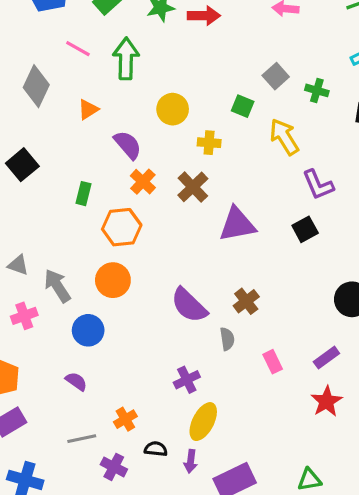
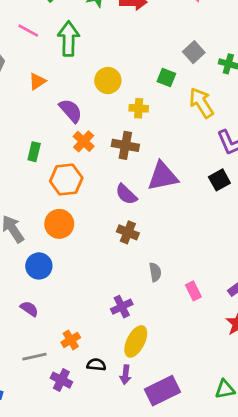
brown cross: (193, 187) -> (125, 145), turned -35
brown cross: (246, 301) -> (128, 232), moved, turned -30
purple semicircle: (189, 305) -> (126, 194), moved, size x0.7

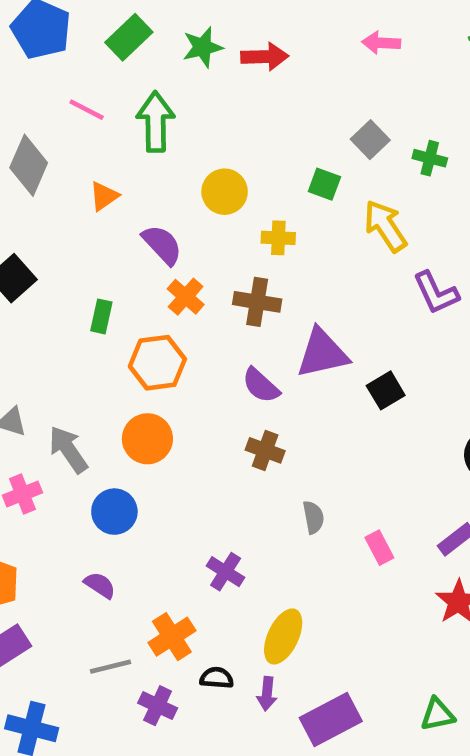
black square: (219, 180) -> (386, 390), moved
purple cross: (122, 307) -> (226, 572), moved, turned -30
orange cross: (71, 340) -> (172, 637), size x1.4

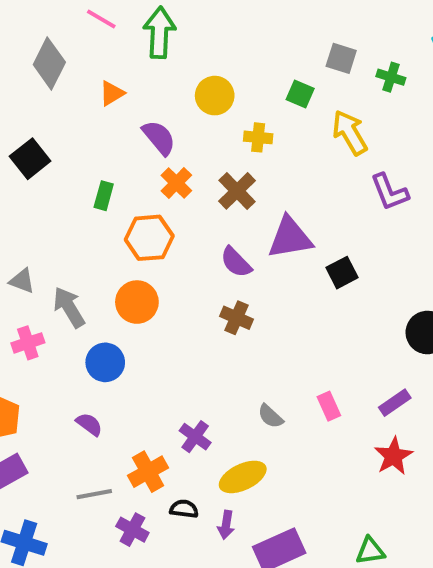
gray square: (370, 140) -> (341, 58), turned -32
brown cross: (257, 302) -> (237, 191), turned 33
gray semicircle: (313, 517) -> (270, 416), moved, turned 140
purple cross: (226, 572) -> (195, 437), moved
yellow ellipse: (283, 636) -> (243, 477), turned 36

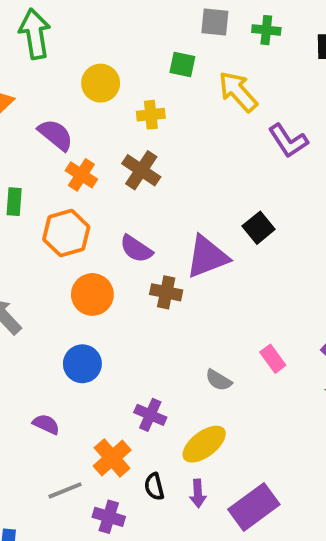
purple triangle: (290, 238) -> (207, 257), moved
purple semicircle: (236, 262) -> (136, 249), moved
orange circle: (137, 302) -> (92, 294), moved
blue circle: (105, 362) -> (82, 364), moved
black semicircle: (184, 509) -> (154, 487), turned -100

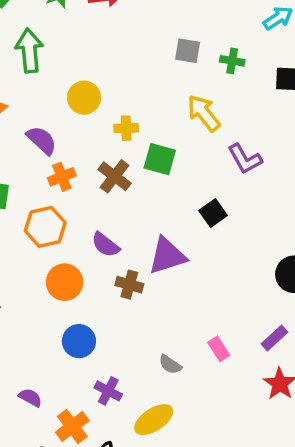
green square: (182, 64) -> (160, 159), moved, size x1.4
orange cross: (81, 175) -> (62, 177), turned 32
black square: (259, 228) -> (213, 213), moved
blue circle: (82, 364) -> (79, 341), moved
purple semicircle: (46, 424) -> (30, 398), moved

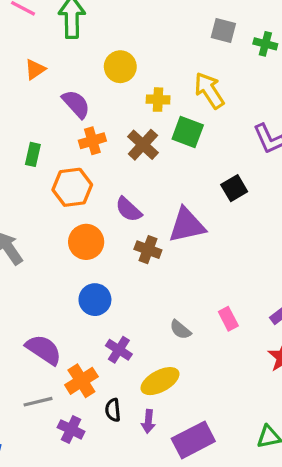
yellow arrow: (204, 113) -> (209, 90), moved
purple semicircle: (30, 398) -> (44, 350), size x1.6

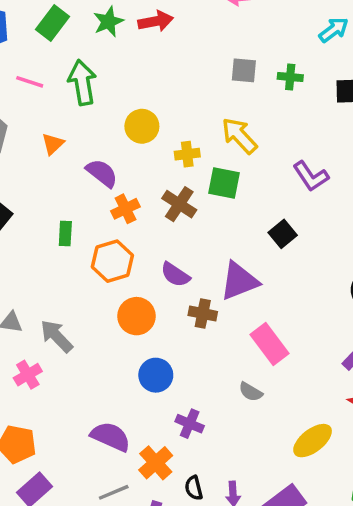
pink rectangle: (228, 319) -> (269, 344), moved, size x1.6
yellow ellipse: (160, 381) -> (313, 441), moved

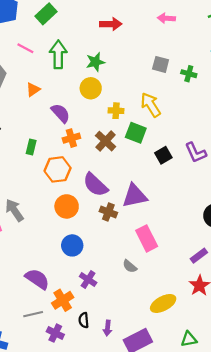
green star: (108, 22) -> (95, 62), moved
purple L-shape: (311, 176) -> (196, 153), moved
black square: (283, 234) -> (163, 155), moved
purple semicircle: (175, 275) -> (95, 185), size x1.4

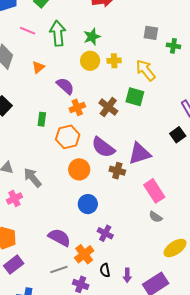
green cross: (189, 74) -> (173, 46), moved
yellow cross: (116, 111) -> (114, 61), moved
black square: (163, 155) -> (178, 135), moved
gray semicircle: (130, 266) -> (156, 217), moved

